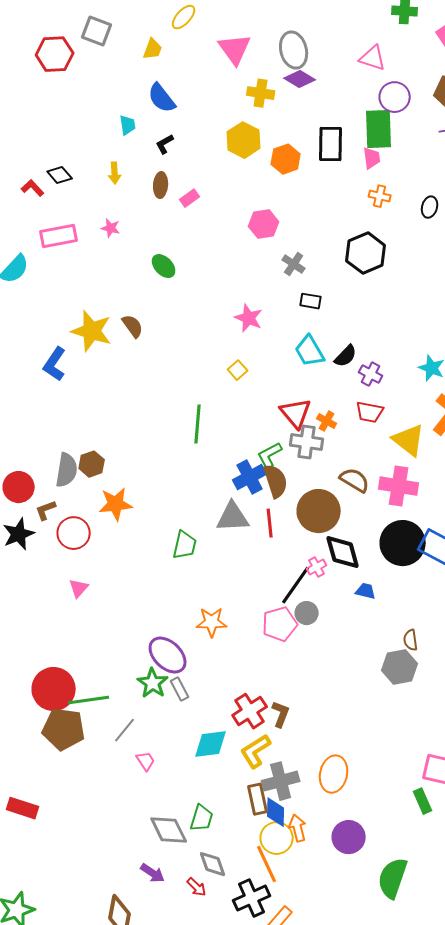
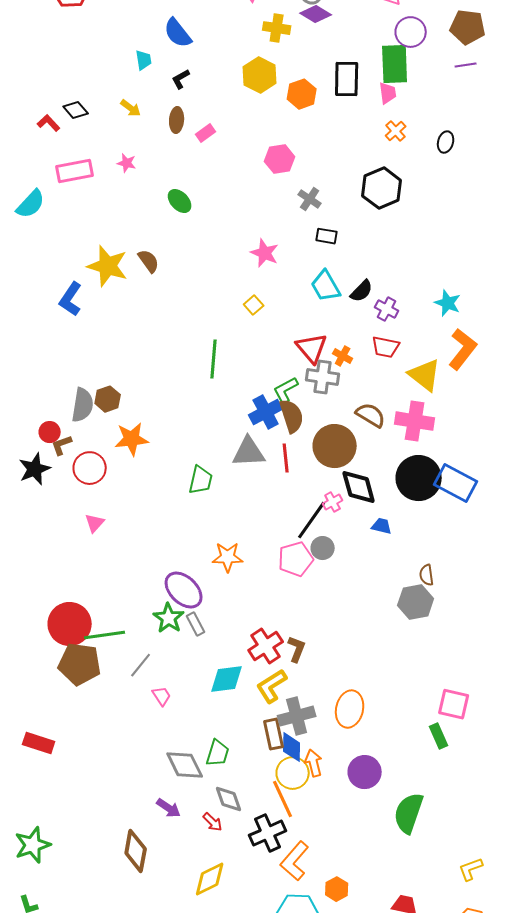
yellow arrow: (115, 173) -> (131, 108), turned -50
orange cross: (380, 196) -> (396, 131), turned 35
red circle: (19, 487) -> (50, 432), moved, size x0.7

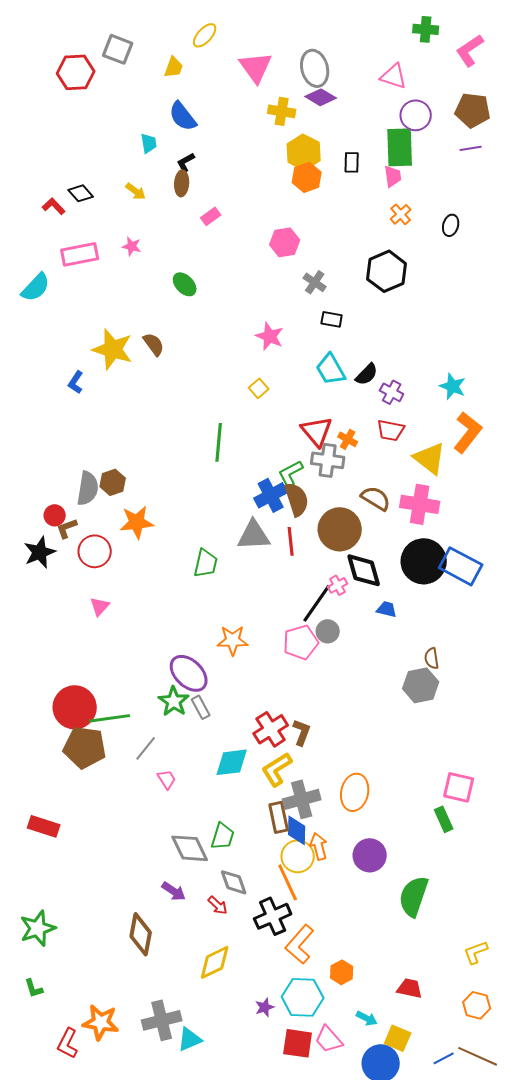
yellow hexagon: (260, 75) -> (304, 152), moved
black rectangle: (347, 79) -> (352, 162), size x0.6
brown ellipse: (177, 120) -> (182, 183), moved
blue L-shape: (71, 299) -> (76, 382), size x0.7

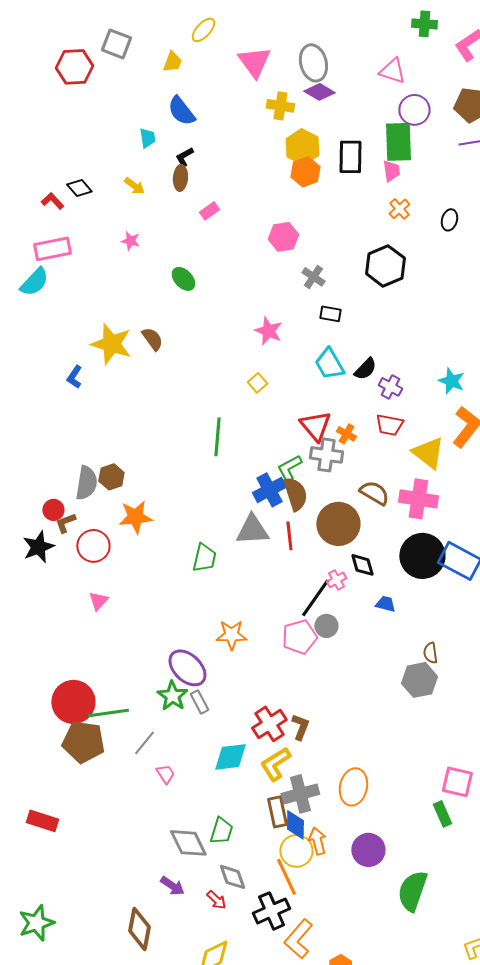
black rectangle: (352, 162) -> (350, 157), size x1.6
pink rectangle: (80, 254) -> (52, 249), moved
black diamond: (364, 570) -> (362, 565), size x0.7

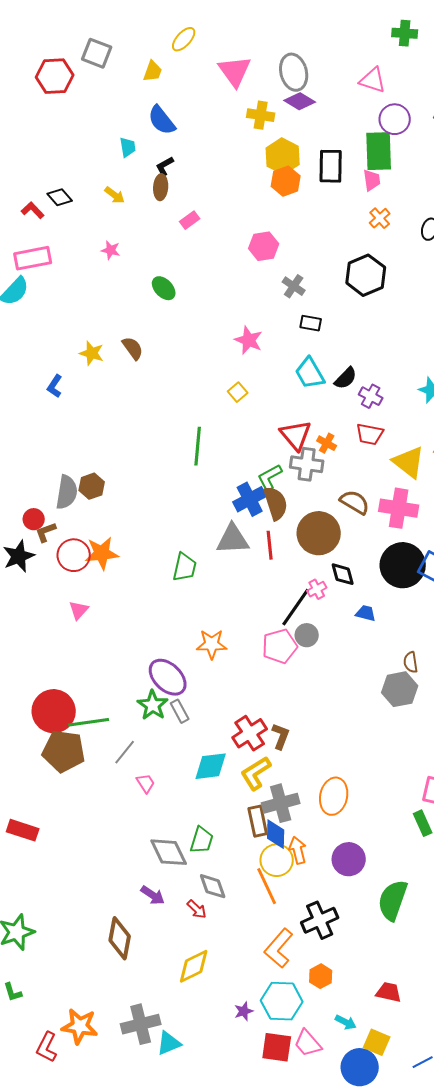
yellow star: (111, 344) -> (92, 353), size x0.6
orange star: (135, 517) -> (102, 553), moved
black cross: (271, 911) -> (320, 920), moved

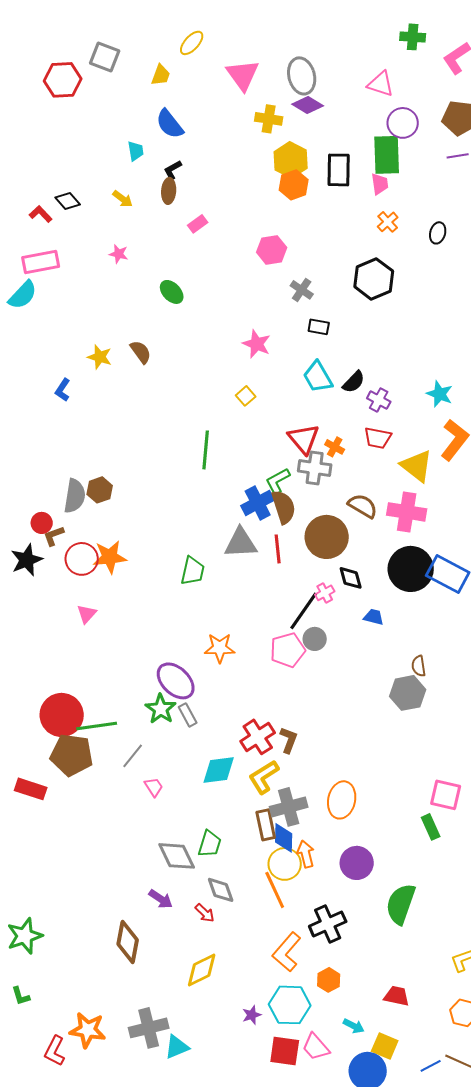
red rectangle: (23, 830) -> (31, 789), moved

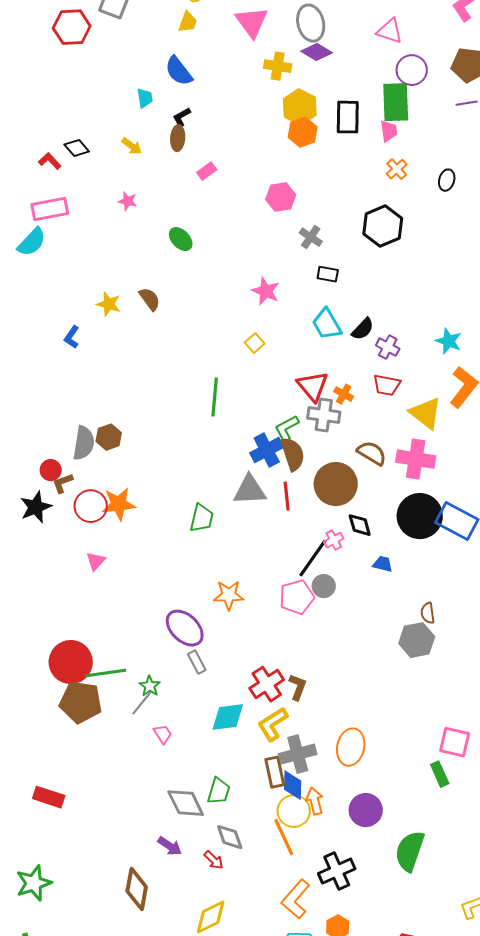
yellow trapezoid: (161, 75) -> (188, 22), moved
green star: (161, 709) -> (150, 686), moved, size x0.7
red rectangle: (31, 789) -> (49, 797), moved

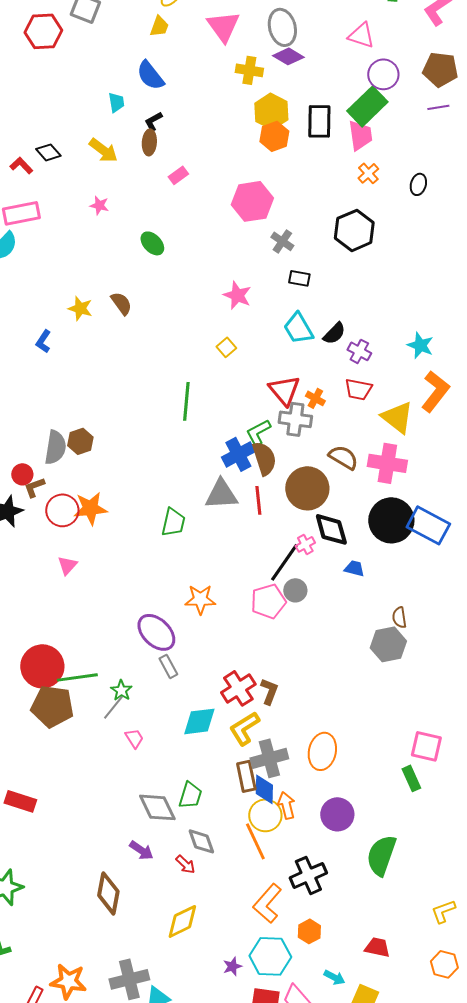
green rectangle: (396, 102) -> (367, 106), turned 48
pink trapezoid: (389, 131) -> (360, 135), size x1.4
yellow arrow: (132, 146) -> (103, 150), size x1.4
pink hexagon: (281, 197) -> (252, 201), size x1.4
black diamond: (360, 525) -> (331, 529), size x1.4

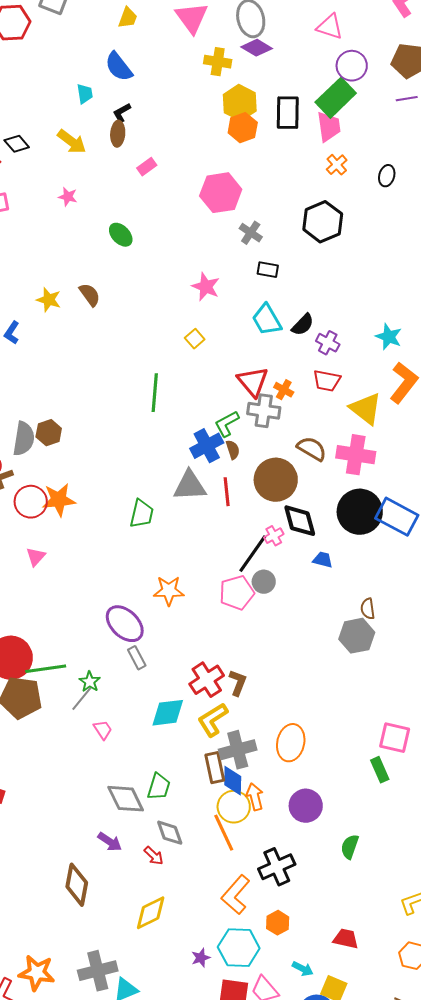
brown semicircle: (264, 458) -> (233, 450), size x0.6
green semicircle: (381, 855) -> (350, 847), size x0.6

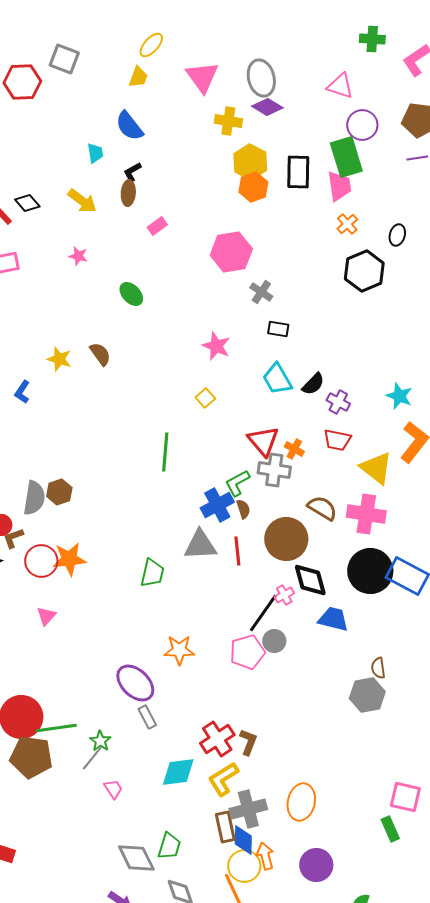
green rectangle: (336, 98) -> (346, 157), turned -63
black hexagon: (323, 222) -> (364, 271), moved
blue trapezoid: (323, 560) -> (333, 619), size x1.5

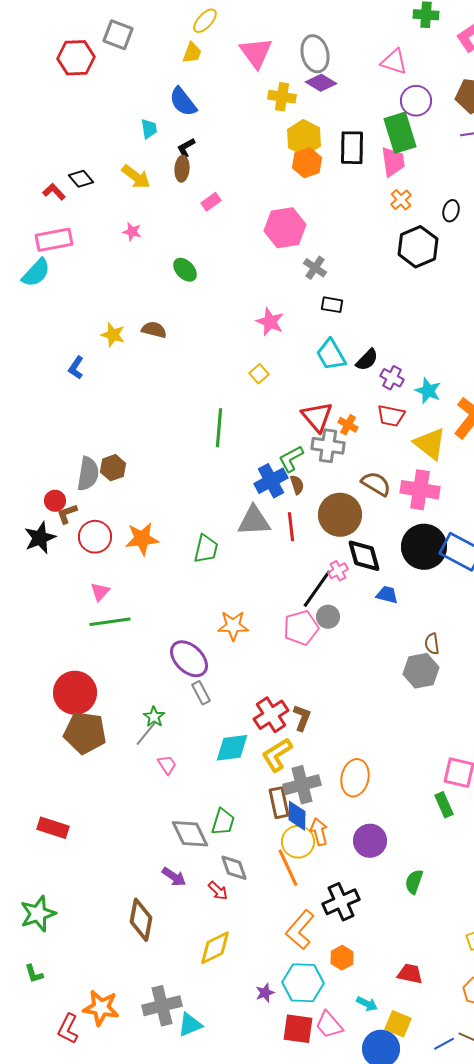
brown semicircle: (100, 354) -> (154, 330), turned -40
cyan star: (399, 396) -> (428, 391), moved
orange star: (69, 559) -> (142, 539), moved
blue trapezoid: (333, 619) -> (387, 595), size x0.7
green line: (56, 728) -> (110, 622), moved

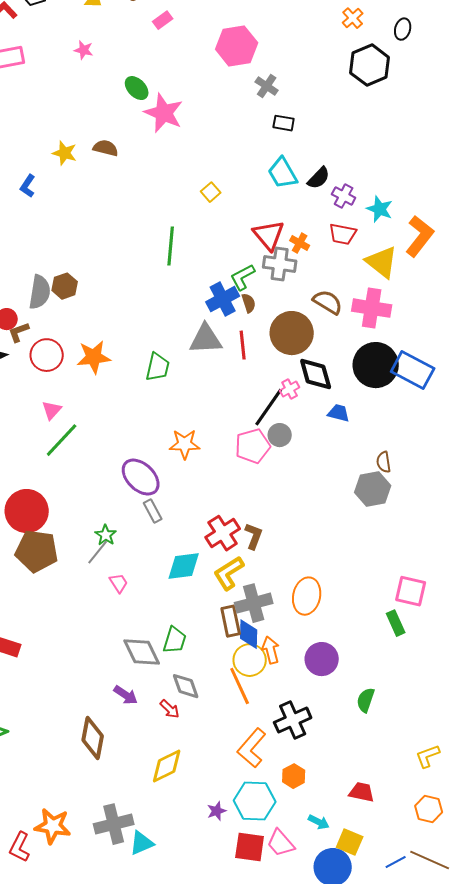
pink star: (270, 322) -> (164, 113), moved, size x1.4
green line: (110, 622) -> (62, 440), turned -39

